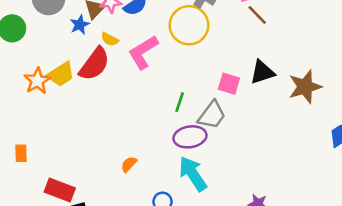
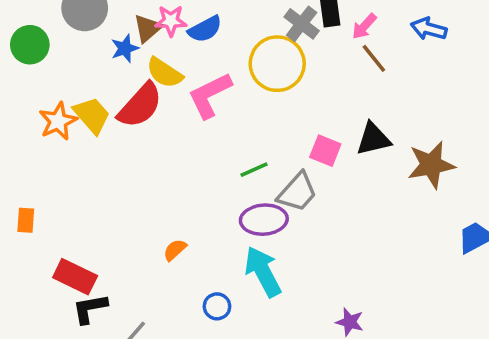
yellow semicircle: (110, 39) -> (165, 73), size x1.5
yellow trapezoid: (61, 74) -> (92, 115), turned -104
green line: (180, 102) -> (254, 170), turned 42

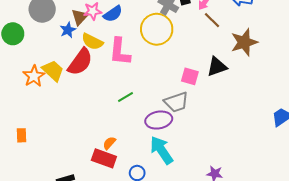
pink L-shape: (210, 95) -> (120, 52), turned -52
brown star: (431, 165) -> (244, 42), moved
green line: (254, 170) -> (125, 97), moved
gray trapezoid: (297, 192) -> (176, 102), turned 35
red rectangle: (75, 277) -> (104, 158), moved

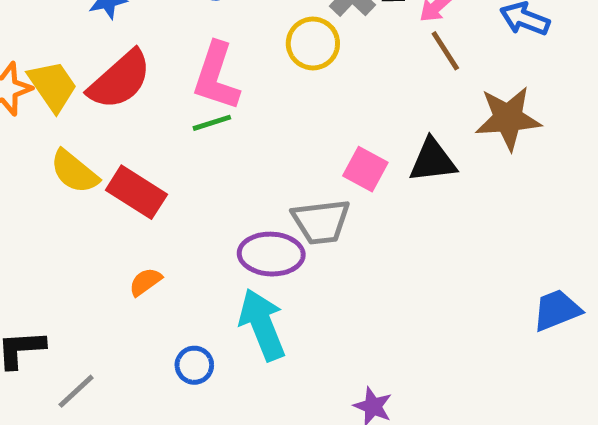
yellow circle: (157, 29) -> (313, 43), size x0.7
yellow semicircle: (92, 42) -> (74, 172), moved
green line: (125, 97) -> (212, 123), moved
red rectangle: (104, 158) -> (136, 192), moved

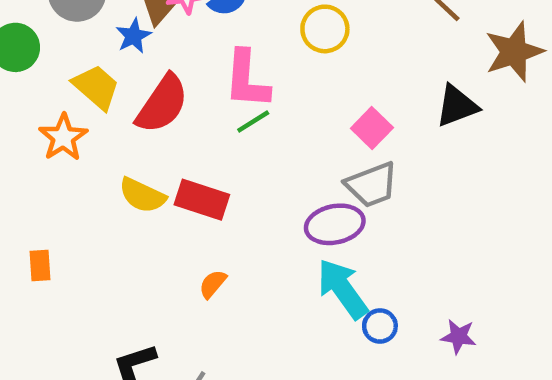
yellow trapezoid: (53, 86) -> (96, 87), moved
pink square: (365, 169) -> (372, 128), moved, turned 30
orange semicircle: (145, 282) -> (213, 284), moved
blue circle: (194, 365) -> (380, 326), moved

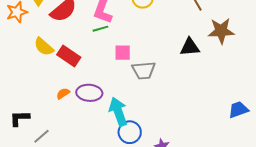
pink square: (372, 128) -> (123, 53), moved, turned 30
purple ellipse: (335, 224) -> (89, 93), moved
blue circle: (380, 326) -> (130, 132), size x1.5

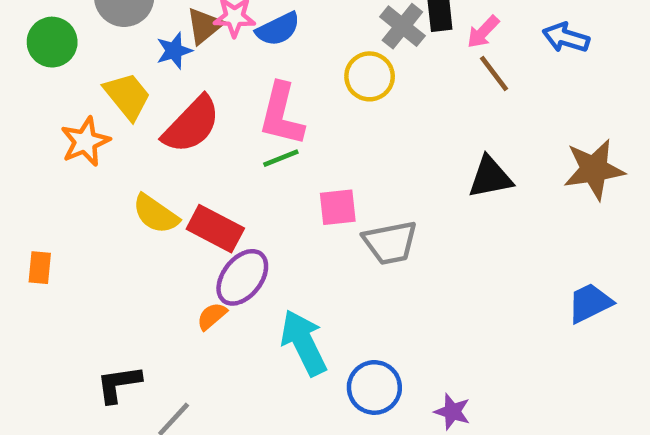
brown star: (221, 31) -> (594, 169), moved
purple ellipse: (89, 93) -> (242, 277), moved, turned -50
blue trapezoid: (238, 110) -> (590, 303), moved
cyan arrow: (118, 112) -> (304, 343), moved

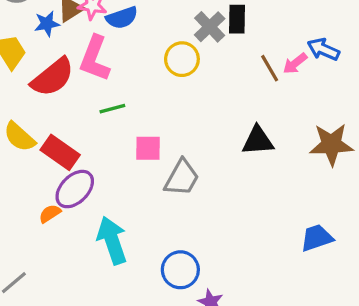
pink arrow: (483, 32) -> (295, 63), moved
pink L-shape: (281, 114) -> (95, 58), moved
gray trapezoid: (390, 243) -> (182, 178), turned -57
blue circle: (374, 387) -> (180, 270), moved

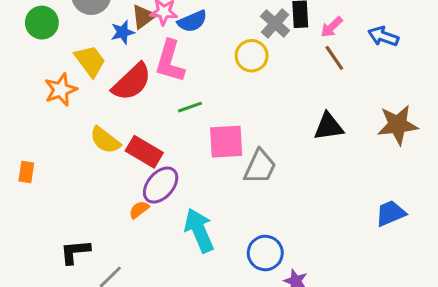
pink arrow: (295, 63) -> (332, 27), moved
pink square: (148, 148) -> (226, 142), size x1.4

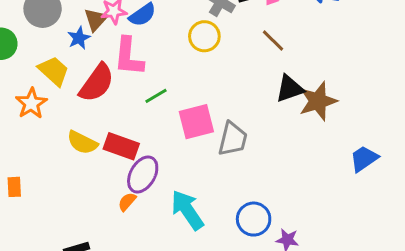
brown line: (334, 58) -> (273, 41), moved
brown star: (398, 125) -> (318, 101), moved

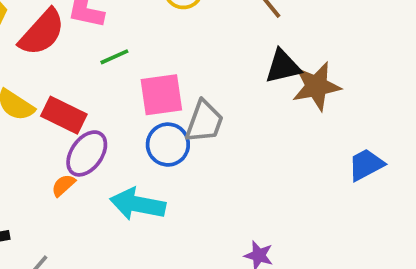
cyan arrow: (187, 210) -> (138, 204), turned -51
blue circle: (254, 219) -> (168, 145), moved

